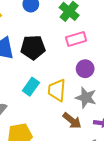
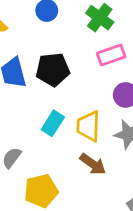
brown arrow: (72, 121) -> (93, 164), moved

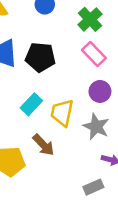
pink rectangle: (111, 55) -> (94, 54), turned 55
brown arrow: (93, 164) -> (43, 145), moved

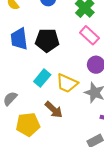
yellow trapezoid: (62, 113) -> (67, 83), turned -75

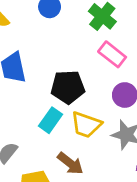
black pentagon: (47, 40) -> (68, 87), moved

